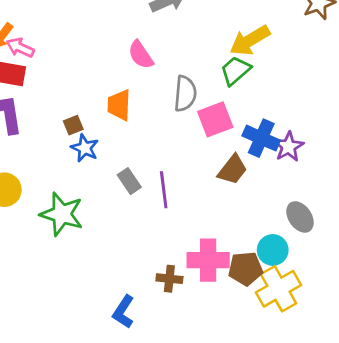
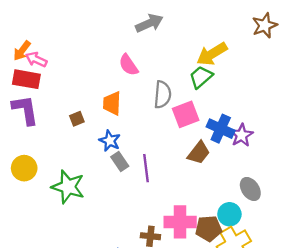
blue star: (85, 148) -> (110, 141), moved

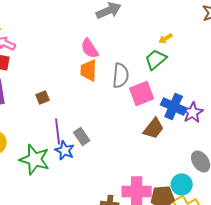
yellow arrow: (212, 54) -> (166, 38), size x0.5
orange trapezoid: (112, 103) -> (89, 70), moved
blue star: (110, 141) -> (65, 150), moved
purple line: (146, 168) -> (58, 131), moved

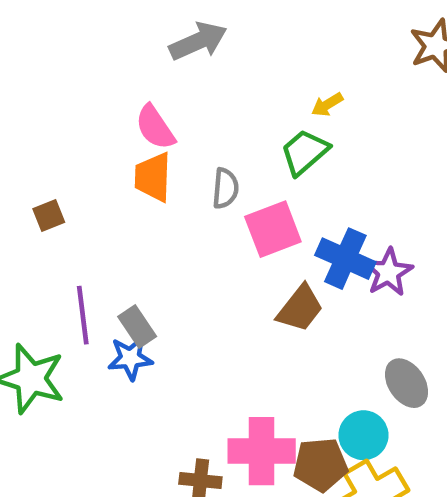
gray semicircle: (121, 75) -> (225, 188), size x0.7
brown square: (43, 97) -> (49, 216), moved
blue star: (65, 150) -> (130, 358), moved, turned -30

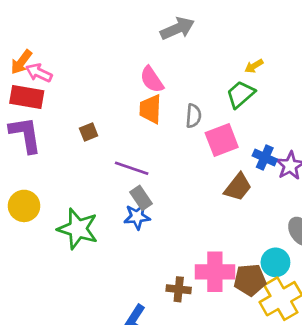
blue cross: (345, 259) -> (265, 158), size x0.7
purple line: (83, 315) -> (132, 168), moved, turned -64

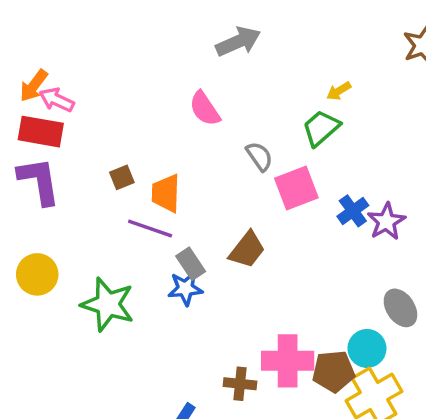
orange trapezoid: (150, 109) -> (166, 193), moved
gray semicircle: (193, 116) -> (259, 156), turned -40
blue cross: (265, 158) -> (353, 211), turned 30
purple line: (132, 168) -> (150, 229), moved
brown trapezoid: (238, 187) -> (247, 250), moved

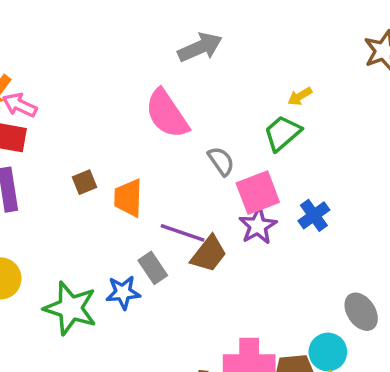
pink semicircle: (205, 109) -> (167, 114), size x1.4
purple star: (386, 221) -> (258, 226), moved
purple line: (150, 229) -> (183, 233), moved
blue star: (185, 289) -> (123, 292), moved

